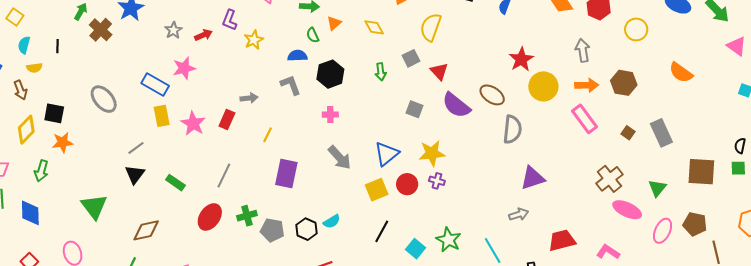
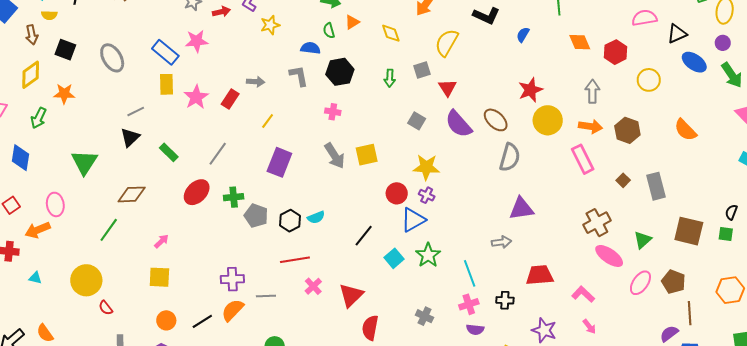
black square: (54, 113) -> (65, 50), moved
blue triangle: (387, 154) -> (413, 220), moved
yellow square: (377, 190) -> (367, 155), moved

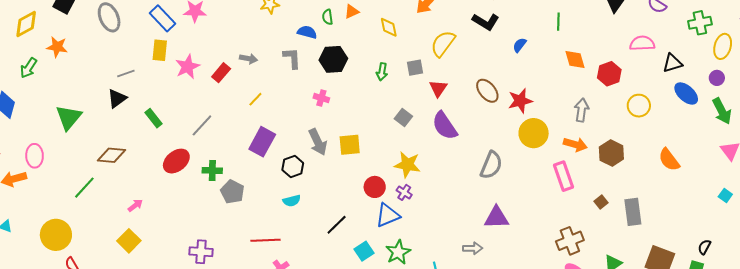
brown ellipse: (496, 120) -> (487, 91), moved
black hexagon: (290, 221) -> (293, 166), moved
yellow square: (159, 277) -> (129, 241), turned 35

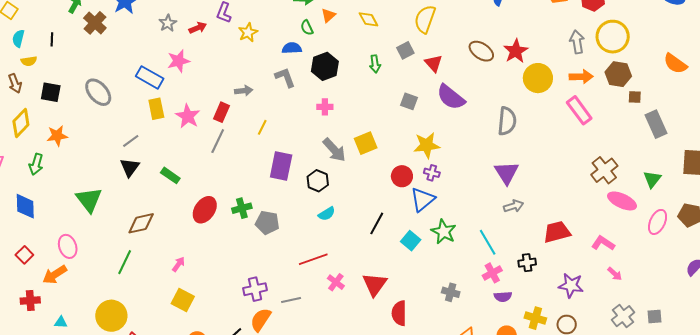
yellow circle: (639, 106) -> (613, 37), moved, size x1.4
gray line: (202, 125) -> (218, 141), moved
brown square: (601, 202) -> (635, 97), moved, turned -32
purple triangle: (496, 218) -> (507, 173), moved, turned -44

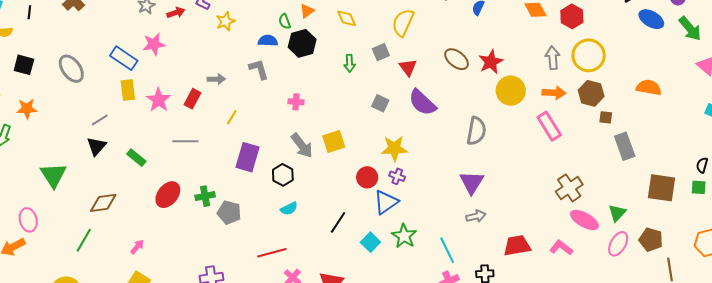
orange semicircle: (675, 64) -> (649, 87), turned 150
black hexagon: (325, 66) -> (302, 43), moved
gray line: (218, 141) -> (185, 141), moved, turned 60
green triangle: (652, 179) -> (617, 213), moved
pink L-shape: (603, 243) -> (561, 248), moved

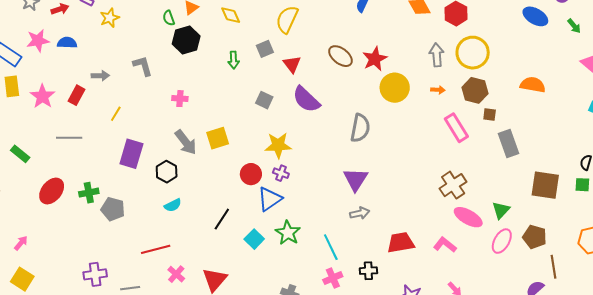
green arrow: (690, 29) -> (574, 26), size x0.6
blue semicircle: (268, 41) -> (67, 43), moved
orange arrow: (554, 93) -> (438, 90), size x0.6
pink rectangle: (549, 126) -> (456, 128), moved

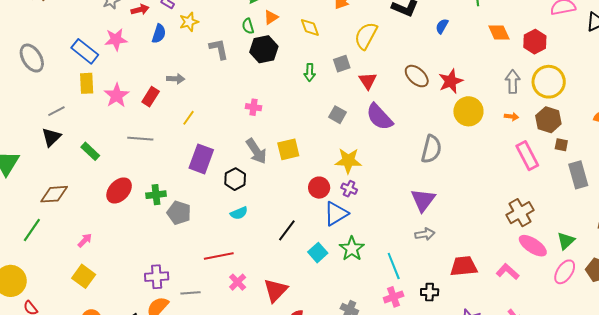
blue semicircle: (67, 43) -> (159, 34), moved, turned 102
gray L-shape: (143, 66) -> (219, 49), moved

